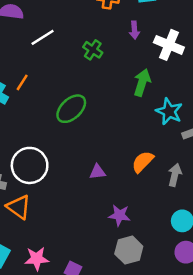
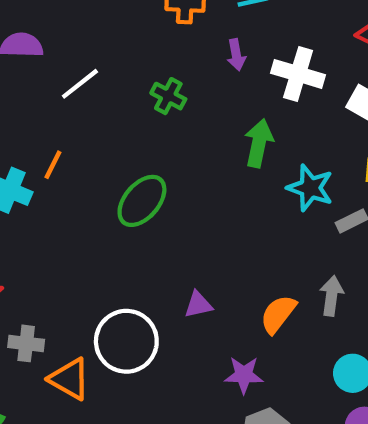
orange semicircle: (143, 162) -> (278, 314), moved
white circle: (30, 165) -> (126, 341), moved

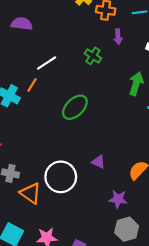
purple arrow: (236, 55) -> (118, 37), moved
white line: (80, 84) -> (47, 63), moved
purple triangle: (198, 305) -> (98, 162), turned 32

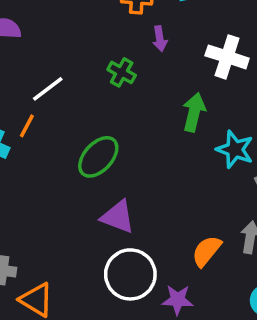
purple triangle: (98, 162) -> (118, 217), moved, size x1.5
white circle: (61, 177) -> (130, 274), moved

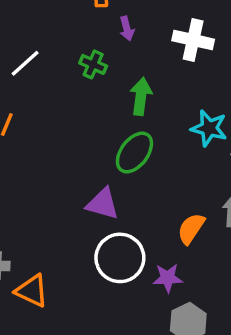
white line: (48, 89) -> (25, 63), moved
green arrow: (194, 112) -> (141, 96), moved
green ellipse: (98, 157) -> (134, 153), moved

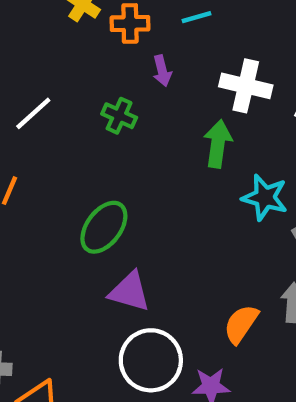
green arrow: (141, 96) -> (218, 144), moved
green ellipse: (134, 153) -> (104, 227), moved

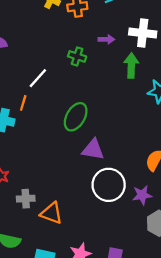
purple arrow: (162, 71) -> (106, 39), moved, turned -70
white line: (33, 113) -> (38, 78), moved

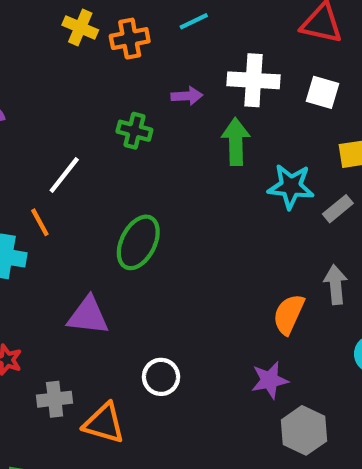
orange line: (23, 103) -> (40, 222), turned -42
purple triangle: (93, 150) -> (88, 316), moved
white circle: (109, 185) -> (161, 377), moved, size x0.6

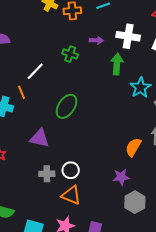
cyan star: (291, 186) -> (140, 88), turned 30
gray cross: (55, 399) -> (47, 174), moved
orange triangle: (104, 423) -> (71, 195), moved

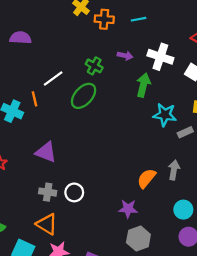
cyan star: (140, 88) -> (165, 115), turned 30
green ellipse: (67, 106) -> (84, 96), moved
orange triangle: (71, 195) -> (47, 224), moved

